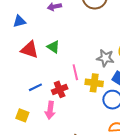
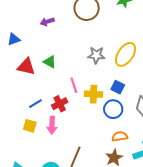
gray star: (105, 58) -> (96, 55), moved
yellow square: (22, 115) -> (30, 126), moved

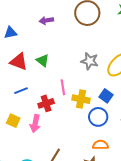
blue line: (35, 104) -> (21, 91), moved

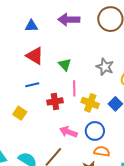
purple arrow: (46, 20) -> (69, 20), size x1.5
green triangle: (43, 60) -> (65, 65), moved
blue circle: (98, 117) -> (95, 131), moved
pink arrow: (35, 123) -> (68, 132), moved, turned 90

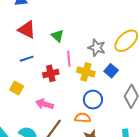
gray star: (105, 67) -> (97, 48), moved
pink arrow: (68, 132) -> (45, 104), moved
orange semicircle: (102, 151) -> (83, 118), moved

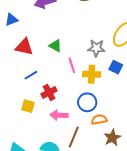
red cross: (51, 73) -> (49, 92), moved
blue circle: (93, 100) -> (87, 102), moved

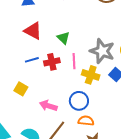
gray star: (96, 48) -> (102, 51), size x1.4
red cross: (49, 92) -> (52, 62), moved

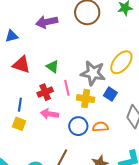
blue line: (32, 60) -> (20, 105), moved, turned -56
pink arrow: (48, 106) -> (50, 114), moved
orange semicircle: (86, 121) -> (100, 127), moved

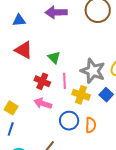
red cross: (45, 92) -> (42, 81), turned 35
blue line: (20, 105) -> (11, 129), moved
orange semicircle: (100, 127) -> (91, 125), turned 84

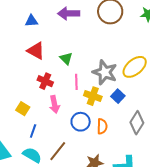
red cross: (42, 81) -> (45, 81), moved
pink arrow: (43, 103) -> (54, 104), turned -120
blue line: (11, 129) -> (33, 131), moved

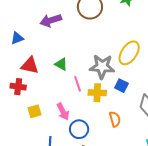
red cross: (45, 81) -> (18, 87), moved
yellow square: (23, 109) -> (34, 111), moved, turned -32
blue circle: (81, 122) -> (79, 129), moved

